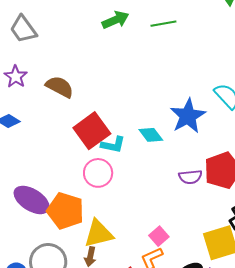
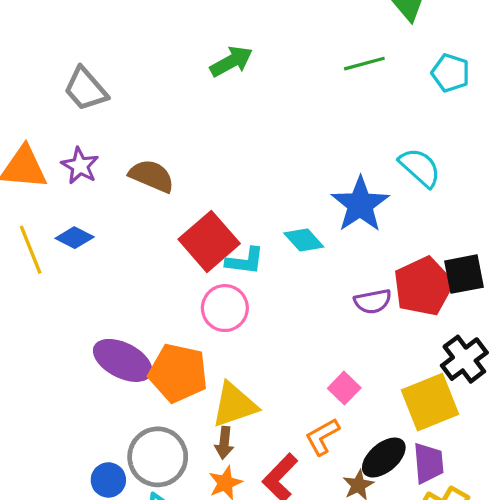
green line: (163, 24) -> (364, 64), moved
pink square: (159, 236) -> (344, 388), moved

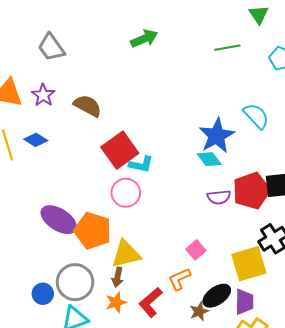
cyan diamond: (304, 240) -> (209, 159), moved

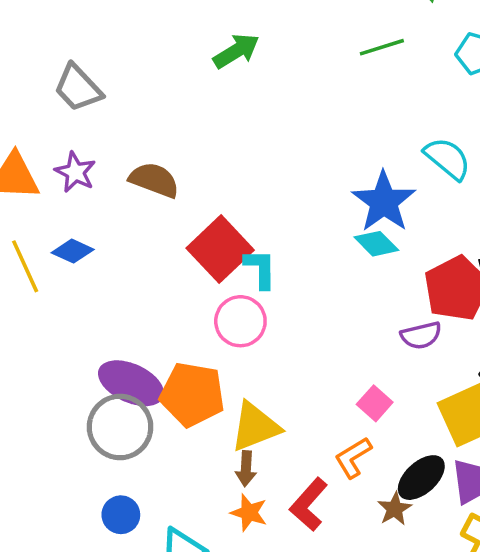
cyan L-shape: (141, 164) -> (260, 269), turned -95
purple semicircle: (219, 197) -> (421, 335), moved
gray circle: (75, 282) -> (120, 427), moved
orange star: (116, 302) -> (249, 513), turned -30

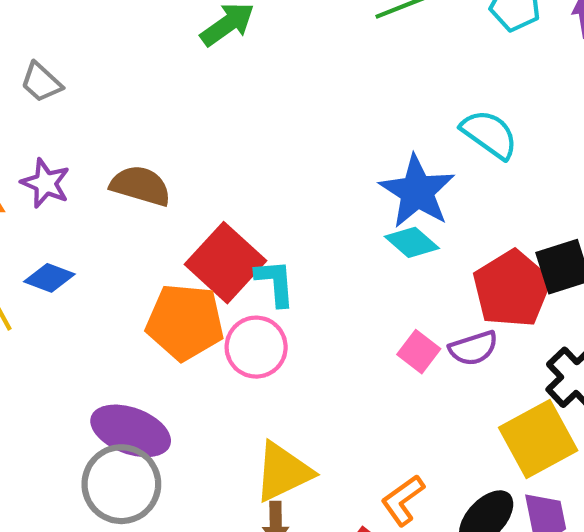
gray trapezoid: (78, 88) -> (41, 82), size x0.7
orange pentagon: (192, 394) -> (185, 322), moved
pink square: (375, 403) -> (419, 352), moved

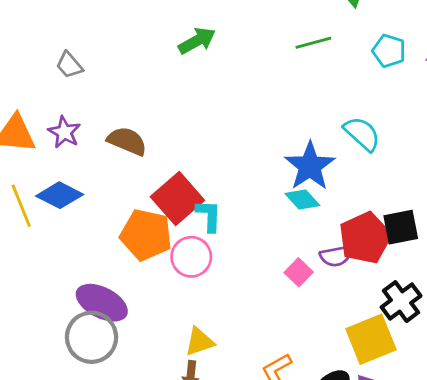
blue diamond: (49, 278) -> (60, 195), size x1.4
purple semicircle: (473, 348) -> (336, 256), moved
yellow triangle: (283, 472) -> (199, 342), size x0.7

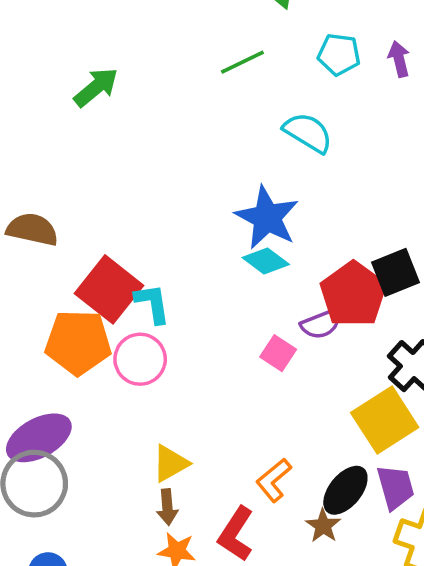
cyan semicircle: (362, 134) -> (308, 133), moved
purple ellipse: (102, 303) -> (39, 438), turned -45

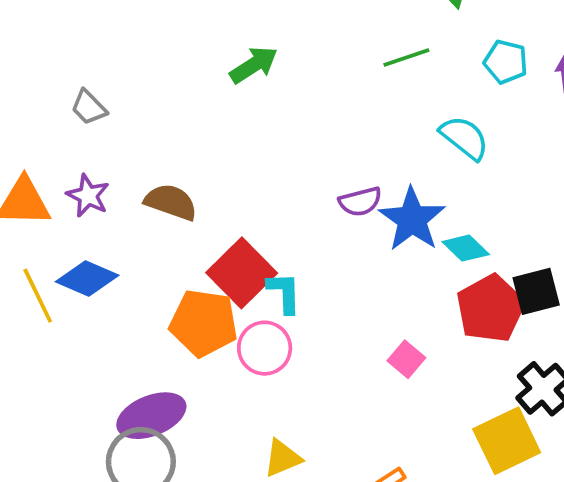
cyan diamond: (266, 261) -> (466, 248), moved
purple semicircle: (321, 324) -> (360, 202), moved

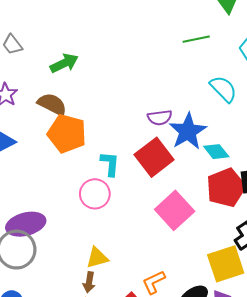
green arrow: (254, 65) -> (64, 63), moved
red square: (242, 273) -> (154, 157), moved
orange pentagon: (204, 323) -> (67, 133), moved
pink square: (406, 359) -> (175, 210), size x1.8

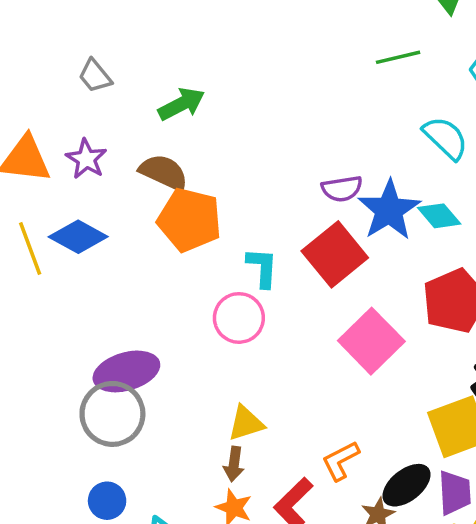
cyan diamond: (216, 152) -> (439, 216), moved

